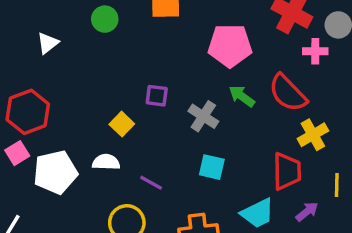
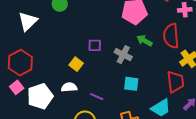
white triangle: (48, 43) -> (28, 21), size x1.5
red semicircle: (288, 93) -> (171, 36), turned 45

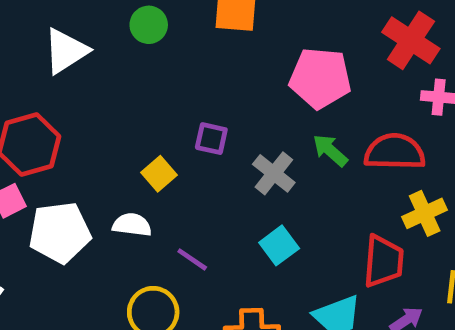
red semicircle: (171, 36) -> (395, 152), turned 85
cyan square: (131, 84) -> (279, 245), turned 35

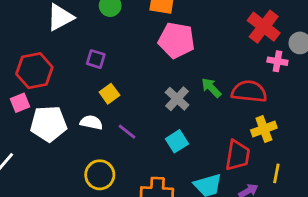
pink pentagon: (320, 78) -> (177, 40), moved
purple square: (211, 139) -> (96, 59), moved
purple line: (192, 259) -> (127, 132), moved

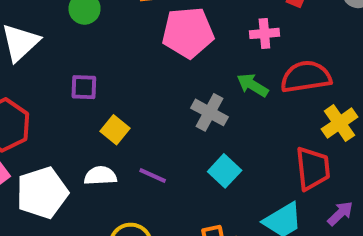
pink cross: (277, 61) -> (264, 33), moved

